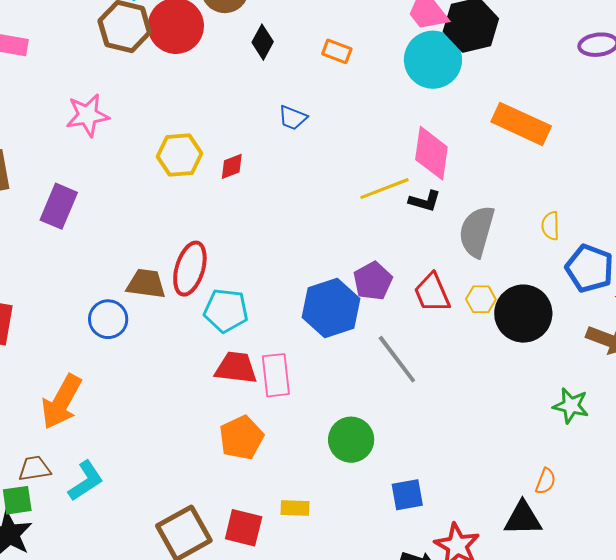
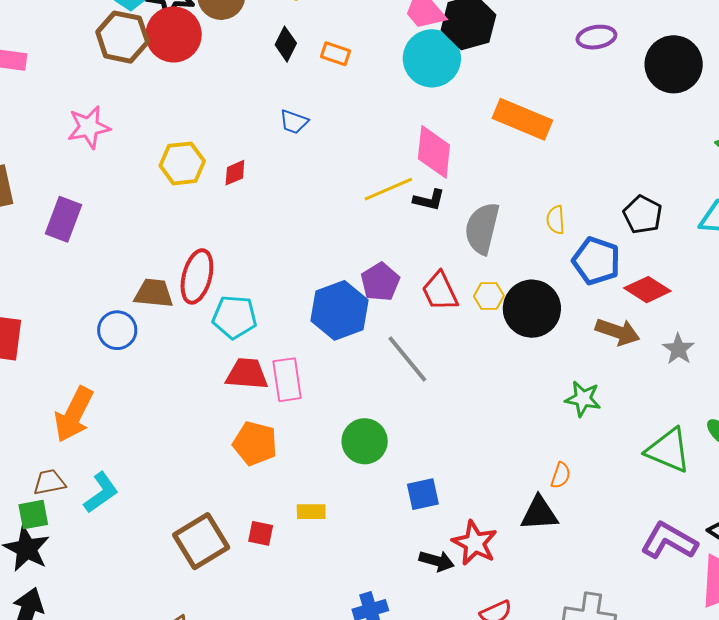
black diamond: (263, 42) -> (286, 44), moved
orange pentagon: (241, 438) -> (255, 443), turned -30
red square: (244, 528) -> (261, 533), size x0.7

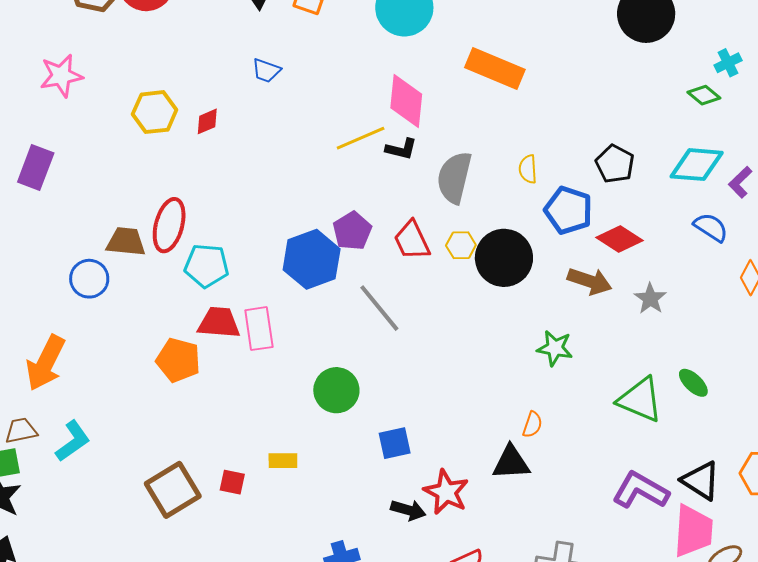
orange pentagon: (255, 443) -> (178, 360), moved

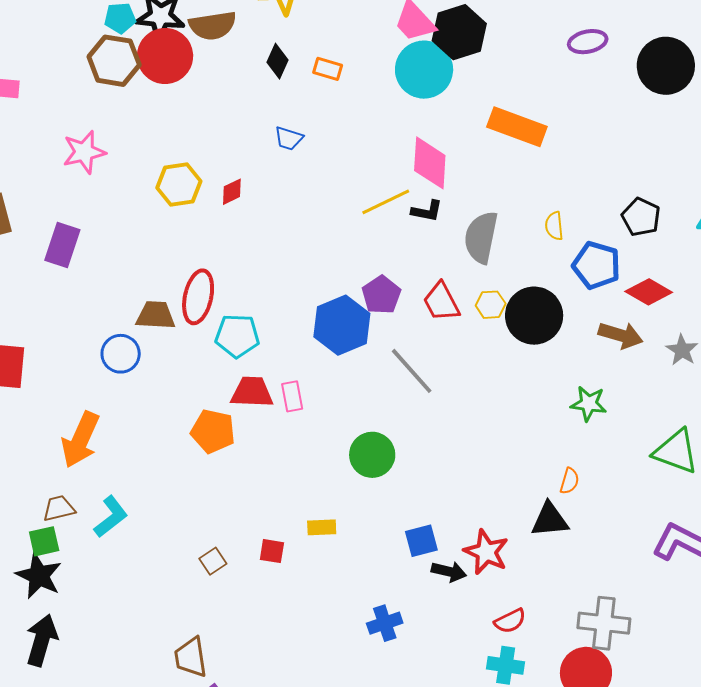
pink rectangle: (259, 329) -> (292, 396), size x0.7
blue square: (395, 443) -> (421, 541), moved
brown square: (173, 490) -> (213, 561), size x0.5

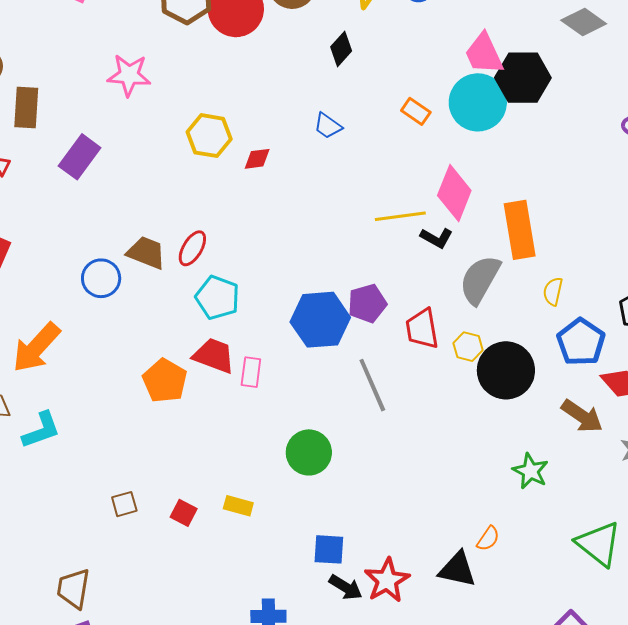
orange rectangle: (328, 69) -> (416, 111), moved
orange rectangle: (517, 127) -> (520, 230), moved, turned 42
red ellipse: (198, 297) -> (192, 248), size x0.7

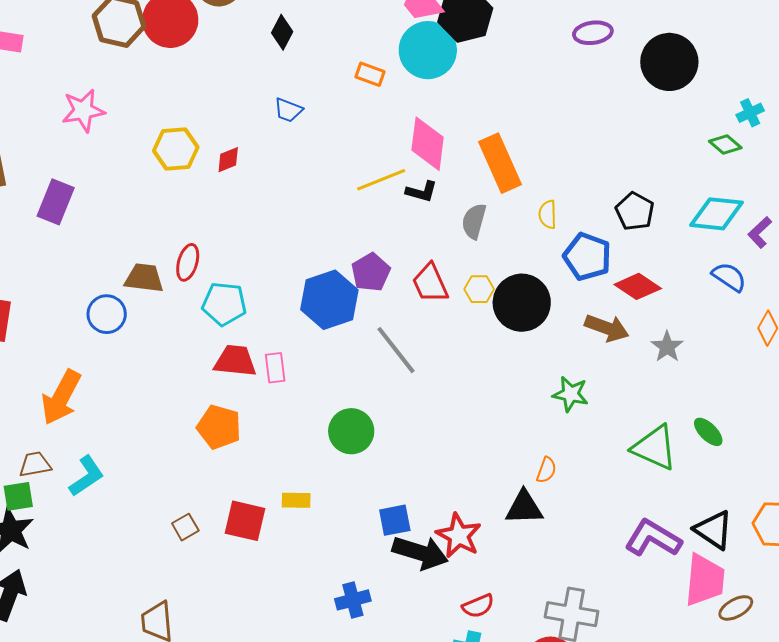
gray semicircle: (480, 280) -> (474, 221), size x0.7
orange pentagon: (165, 381) -> (219, 427), moved
red square: (184, 513) -> (245, 521), size x1.6
black arrow: (346, 587) -> (420, 553), size x1.6

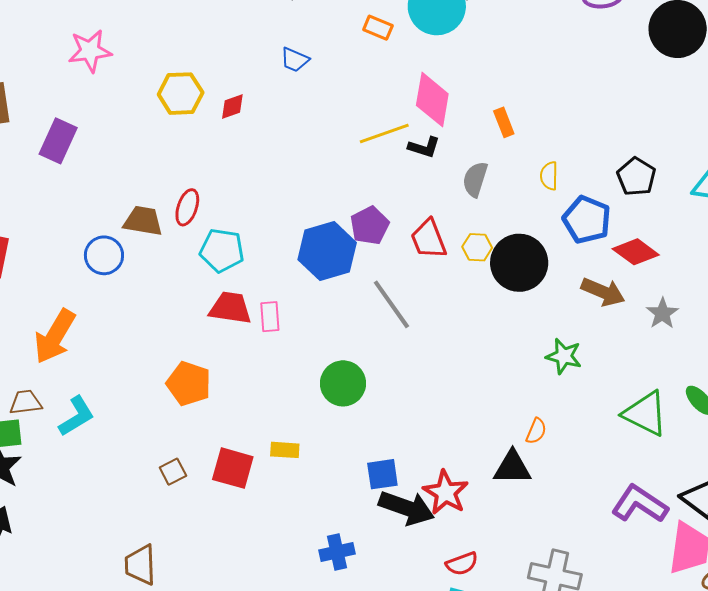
orange rectangle: (500, 163) -> (504, 122), size x0.5
orange pentagon: (219, 427) -> (189, 384), moved

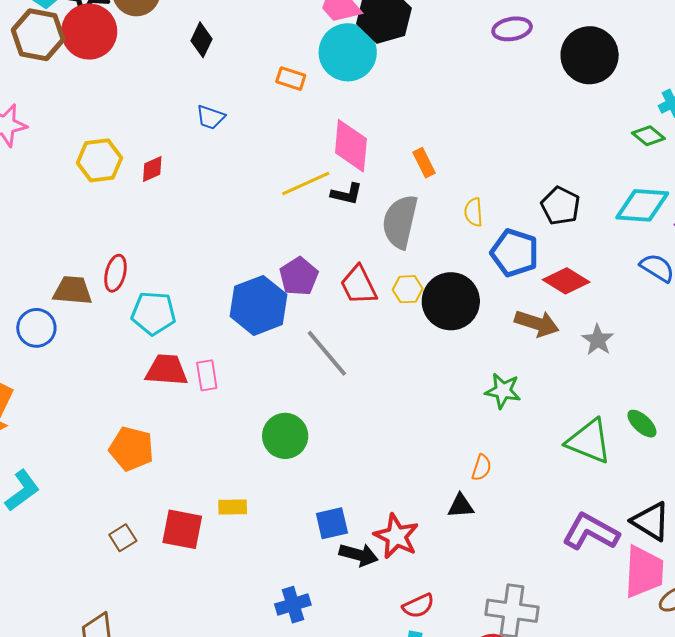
gray semicircle: (475, 179) -> (400, 222), size x1.5
black triangle: (512, 468) -> (461, 506), size x0.7
black arrow: (406, 508) -> (359, 555), size x0.7

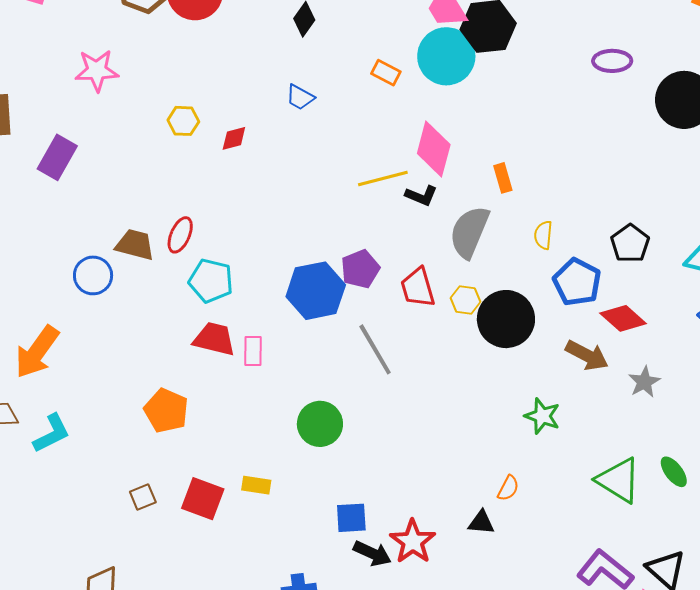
yellow hexagon: (99, 160) -> (183, 121), size x0.7

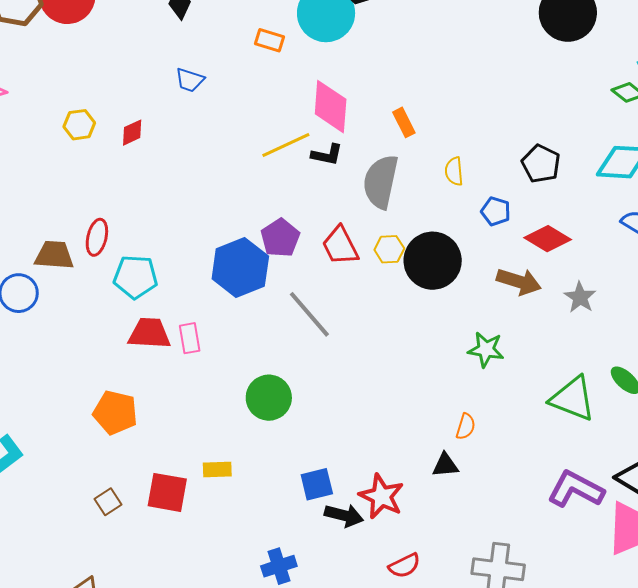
blue pentagon: (577, 282) -> (496, 211), size x0.6

